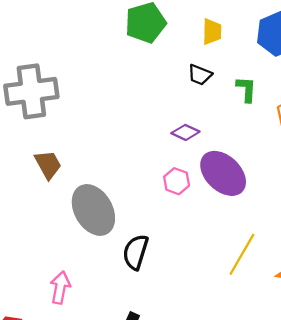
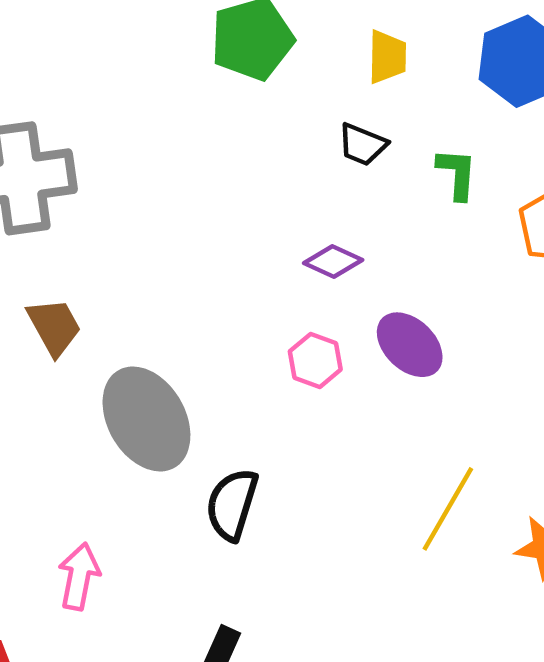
purple ellipse: (223, 173) -> (410, 345), size x0.7

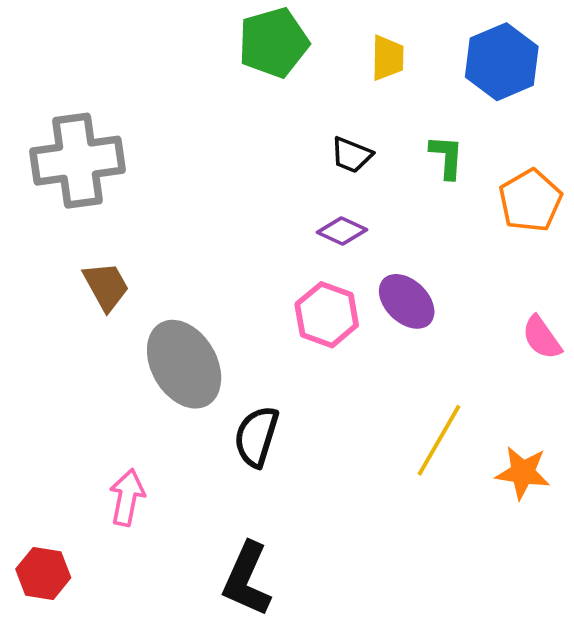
black trapezoid: (362, 145) -> (351, 155), moved
pink hexagon: (315, 360) -> (327, 315), size x1.4

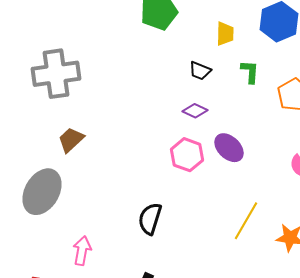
yellow trapezoid: (388, 58) -> (225, 34), moved
brown trapezoid: (106, 286) -> (71, 140), turned -104
gray ellipse: (184, 364) -> (42, 192), moved, turned 60

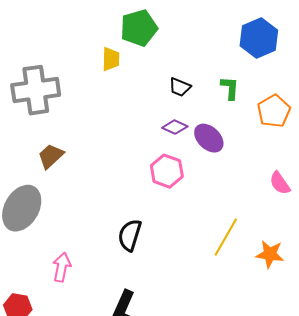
yellow trapezoid: (225, 34) -> (111, 59), moved
purple ellipse: (229, 148) -> (209, 138), moved

